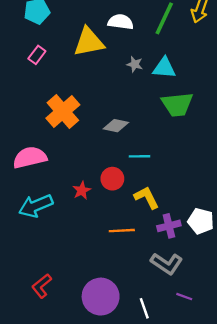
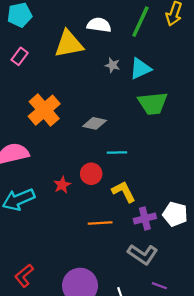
cyan triangle: (164, 68) -> (140, 69), turned -30

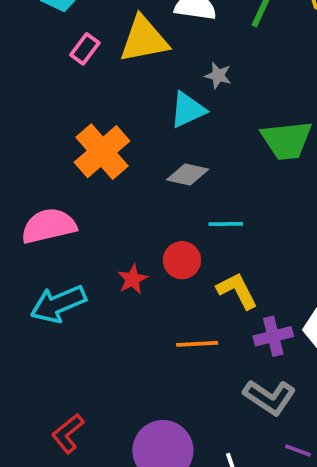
pink rectangle: (20, 56) -> (85, 49), moved
cyan triangle: (140, 69) -> (188, 110), moved

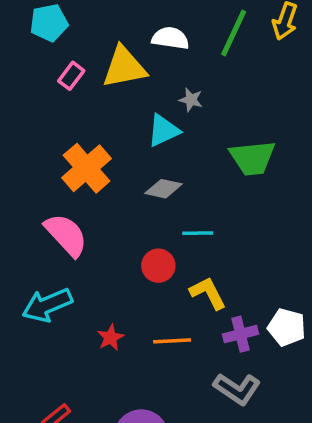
pink semicircle: (49, 226) -> (66, 235), moved, turned 60
red star: (132, 279) -> (110, 338), moved

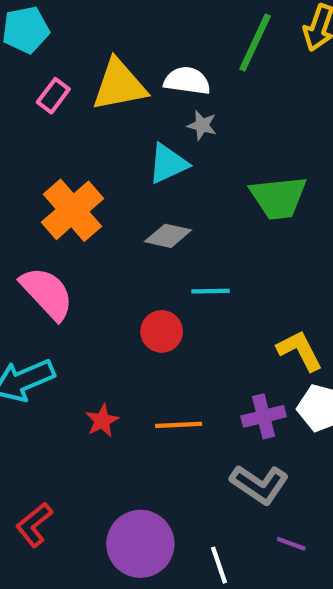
white semicircle: (170, 38) -> (187, 81), moved
yellow L-shape: (208, 293) -> (300, 351), moved

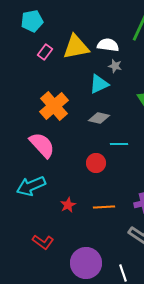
red L-shape: (34, 525) -> (43, 242), moved, turned -105

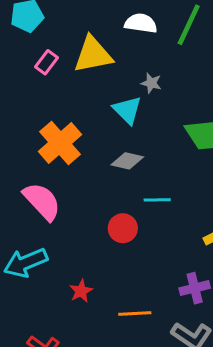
white semicircle: (108, 45) -> (141, 23), moved
cyan triangle: (99, 84) -> (127, 110), turned -50
orange line: (104, 207) -> (135, 313), moved

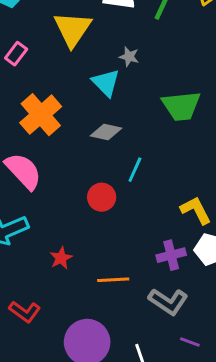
yellow triangle: (93, 55) -> (73, 29), turned -45
pink rectangle: (47, 62) -> (16, 54), moved
cyan line: (157, 200) -> (135, 170), turned -65

